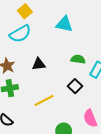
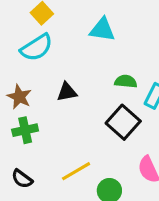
black square: (75, 86) -> (123, 122), size x1.5
yellow line: (44, 100) -> (76, 171), moved

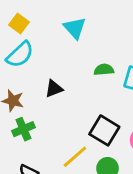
cyan triangle: (102, 30) -> (75, 28), turned 50
black square: (123, 122) -> (104, 130), moved

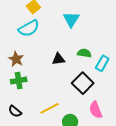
black triangle: (54, 89) -> (58, 59), moved
black square: (104, 130) -> (83, 83), moved

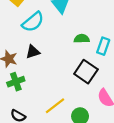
cyan semicircle: (29, 28) -> (33, 22), moved
black triangle: (58, 59) -> (33, 52), moved

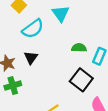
black triangle: (33, 52) -> (31, 58), turned -40

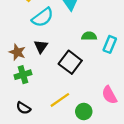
black square: (81, 80) -> (70, 62), moved

